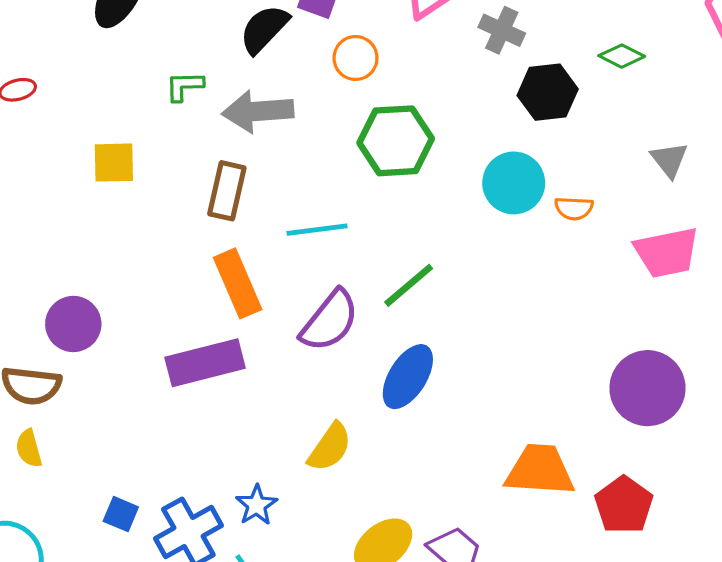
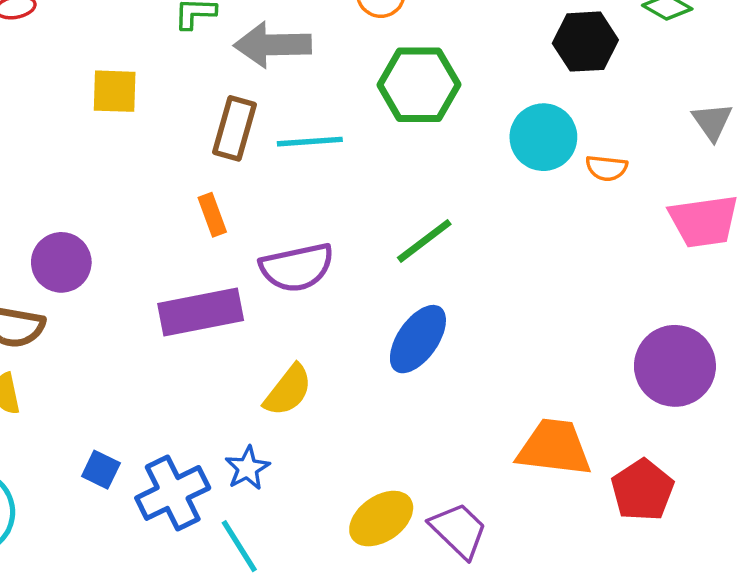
cyan line: (317, 230) -> (310, 142), moved
orange rectangle: (238, 283) -> (212, 215), moved, size x0.6
purple semicircle: (330, 321) -> (297, 267), moved, turned 36
yellow semicircle: (330, 447) -> (288, 390), moved

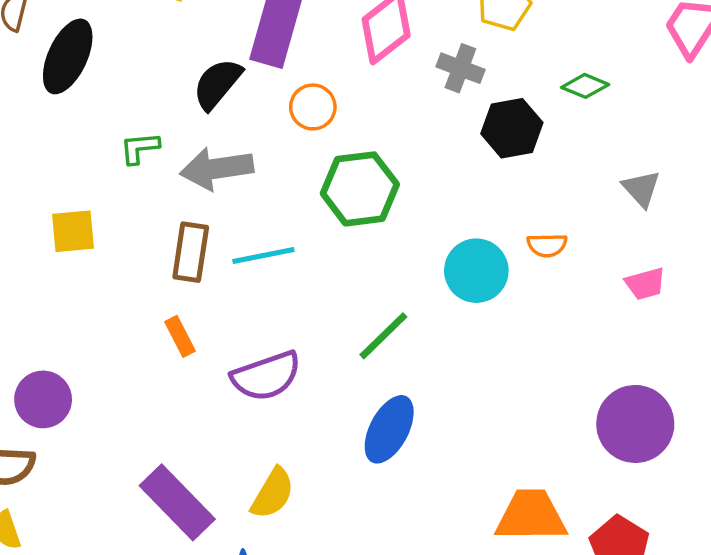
cyan circle: (543, 137) -> (476, 271), moved
pink trapezoid: (704, 221) -> (645, 284), size x0.6
purple rectangle: (201, 312) -> (177, 502), moved, turned 64

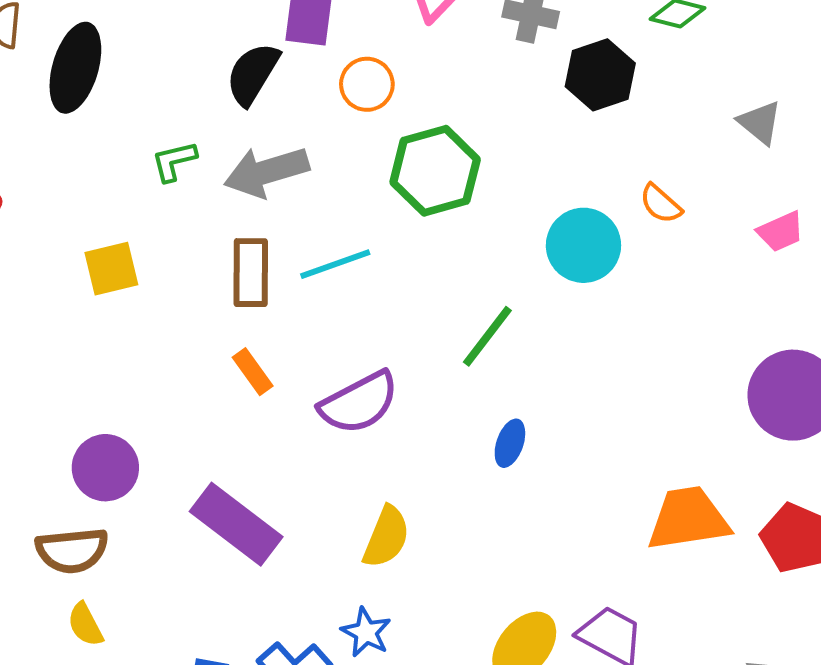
orange semicircle: (547, 245) -> (661, 204), turned 51
blue ellipse: (389, 429) -> (510, 443), size x0.6
purple rectangle: (177, 502) -> (236, 524), moved

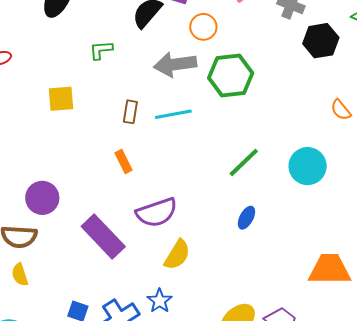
gray arrow: (266, 172) -> (175, 64), moved
cyan circle: (583, 245) -> (308, 166), moved
brown rectangle: (251, 273) -> (130, 112), size x0.7
purple semicircle: (359, 403) -> (157, 212), moved

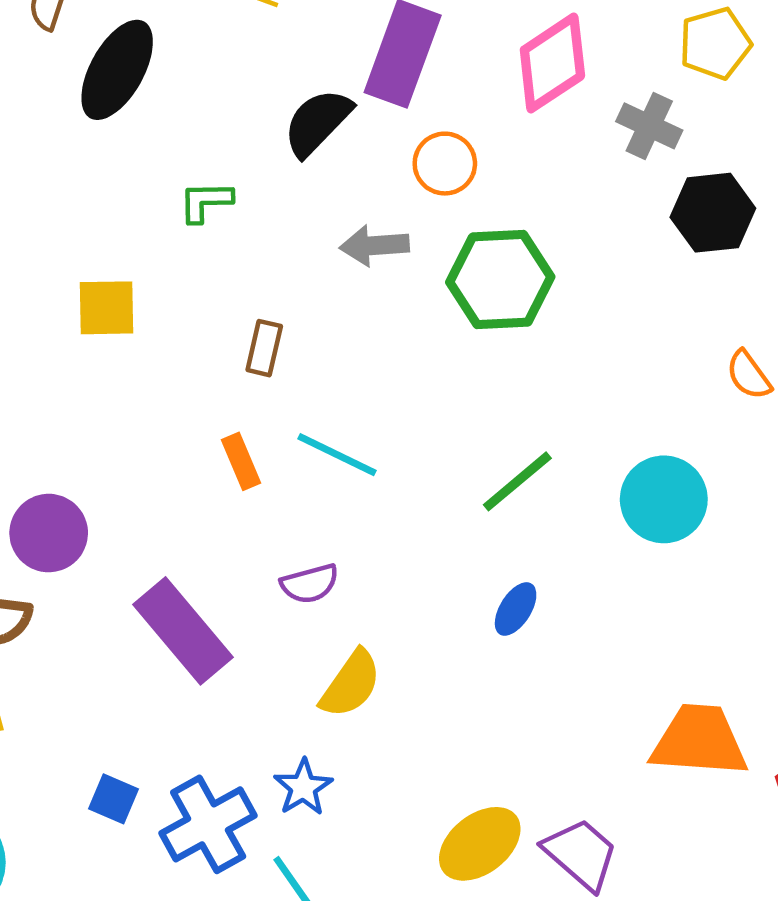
gray arrow: (175, 64) -> (374, 245), size x0.7
cyan line: (173, 114) -> (337, 455), moved, turned 33
purple semicircle: (157, 212) -> (310, 584), size x0.6

